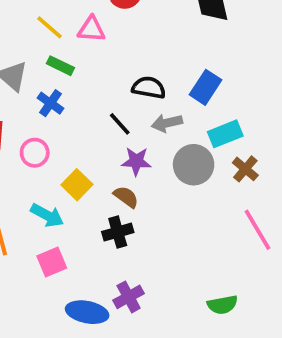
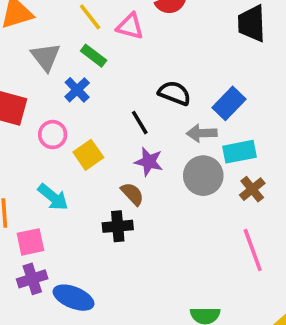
gray arrow: (167, 123) -> (202, 133), moved
yellow square: (77, 185) -> (88, 155), moved
pink square: (52, 262) -> (30, 242), moved
purple cross: (129, 297) -> (32, 279), moved

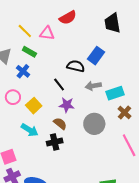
blue rectangle: (229, 103) -> (96, 56), moved
gray circle: (203, 176) -> (94, 124), moved
cyan arrow: (53, 197) -> (30, 130), moved

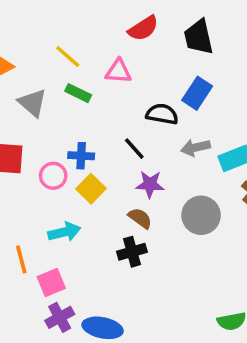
black trapezoid: (112, 23) -> (199, 37), moved
pink triangle: (47, 33) -> (118, 71), moved
blue cross: (23, 71) -> (81, 156), moved, turned -32
cyan arrow: (30, 130) -> (64, 232), moved, turned -42

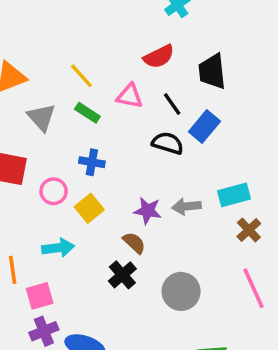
gray arrow: (195, 148) -> (187, 206), moved
black line: (134, 149) -> (172, 104), moved
blue cross: (81, 156) -> (92, 162), moved
gray circle: (201, 215) -> (181, 291), moved
black cross: (132, 252) -> (122, 275), turned -32

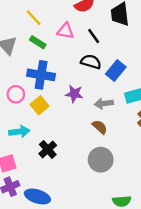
blue rectangle: (204, 126) -> (116, 70), moved
blue cross: (92, 162) -> (41, 75), size x1.6
purple star: (148, 211) -> (74, 94), moved
brown semicircle: (134, 243) -> (100, 127), moved
black cross: (122, 275) -> (48, 149), moved

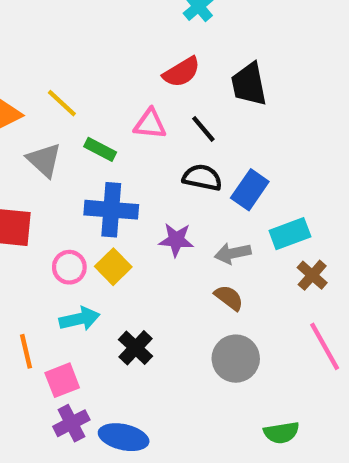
yellow line: (34, 18) -> (62, 103), moved
pink circle: (16, 94) -> (69, 267), moved

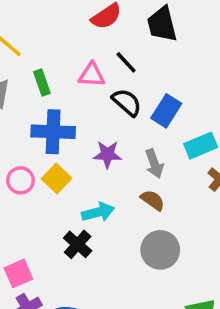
pink triangle: (150, 124) -> (92, 75), moved
green rectangle: (100, 149) -> (42, 83), turned 45
black semicircle: (202, 178) -> (127, 102), turned 32
gray arrow: (233, 253) -> (154, 164), turned -96
cyan arrow: (80, 319) -> (98, 212), moved

